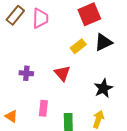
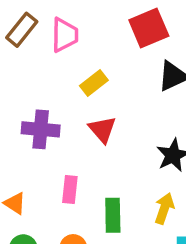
yellow rectangle: (78, 46) -> (94, 83), moved
purple cross: (26, 73) -> (41, 129), size x1.5

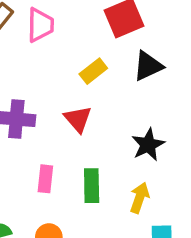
yellow rectangle: (94, 83) -> (93, 71), moved
green rectangle: (113, 215) -> (92, 186), moved

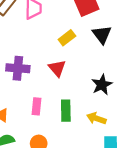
black triangle: (148, 66) -> (102, 34), turned -42
yellow arrow: (139, 198) -> (96, 118), turned -90

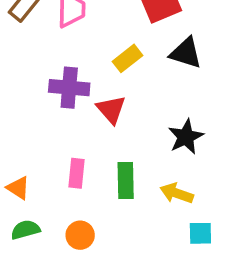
black triangle: (102, 34) -> (186, 53), turned -36
purple cross: (18, 68) -> (69, 88), moved

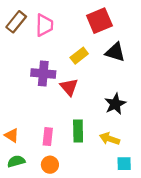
pink rectangle: (76, 173) -> (48, 137), moved

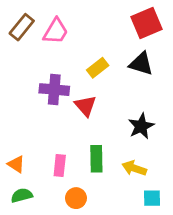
red square: (99, 21) -> (147, 23), moved
pink trapezoid: (44, 25) -> (56, 31), turned 30
orange circle: (50, 165) -> (76, 198), moved

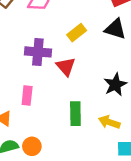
pink rectangle: (60, 166) -> (27, 96), moved
orange circle: (76, 198) -> (32, 146), moved

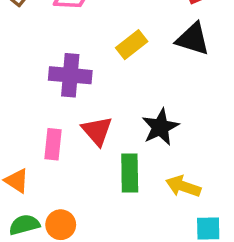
red triangle: (66, 66) -> (97, 131), moved
black star: (115, 85) -> (160, 127), moved

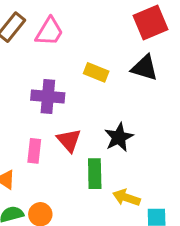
yellow rectangle: (132, 45) -> (96, 72), turned 60
yellow arrow: (183, 186) -> (126, 198), moved

